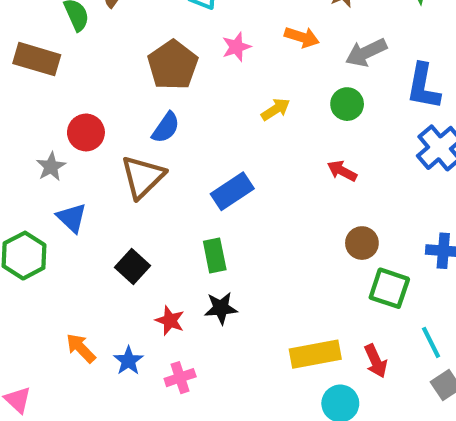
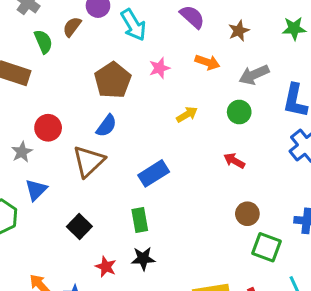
blue triangle: (72, 218) -> (36, 190), turned 30

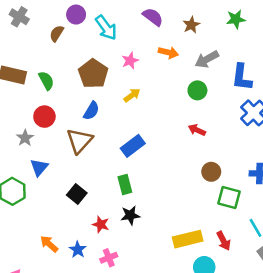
green semicircle: (43, 42) -> (46, 81), moved
yellow arrow: (187, 114) -> (132, 95), moved

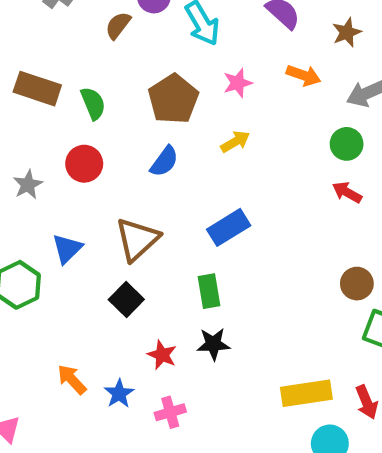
red arrow: (197, 130) -> (347, 192), moved
gray star: (25, 138) -> (28, 185), moved
brown triangle: (80, 141) -> (137, 239), moved

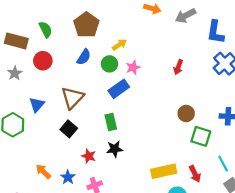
pink star: (238, 83) -> (133, 67), moved
brown rectangle: (37, 89) -> (16, 41), moved
green circle: (347, 144) -> (109, 64), moved
red arrow: (347, 192) -> (178, 67), turned -96

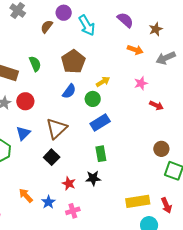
red circle: (43, 61) -> (25, 101), moved
pink star: (133, 67) -> (141, 83), moved
red arrow: (178, 67) -> (156, 105), turned -88
green rectangle: (111, 122) -> (101, 154), moved

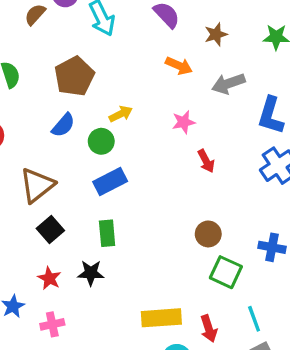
red arrow: (156, 105) -> (206, 161), turned 32
black square: (52, 157) -> (50, 230), moved

